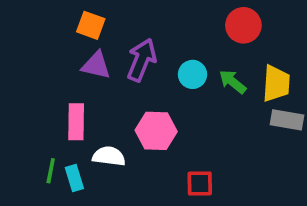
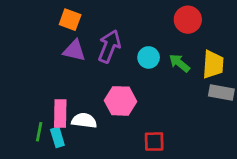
pink rectangle: (76, 122) -> (60, 114), moved

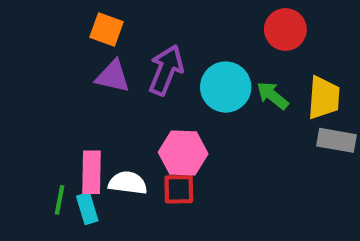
cyan circle: (149, 57) -> (226, 87), size x1.5
red square: (154, 142) -> (179, 189), moved

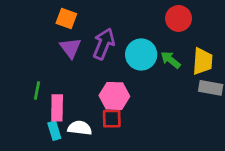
purple triangle: (113, 76) -> (70, 48), turned 40
white semicircle: (128, 183) -> (80, 128), moved
green line: (60, 200) -> (37, 91), moved

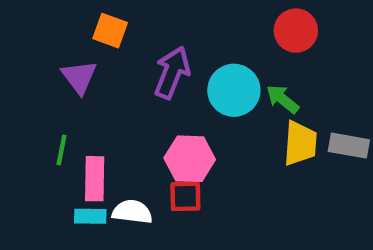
purple triangle: (70, 48) -> (79, 77), moved
yellow trapezoid: (203, 61) -> (300, 143), moved
cyan rectangle: (54, 131) -> (90, 216), turned -72

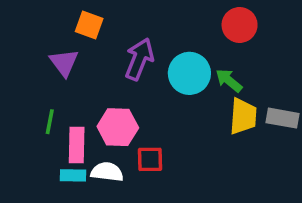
pink hexagon: (190, 159) -> (118, 127), moved

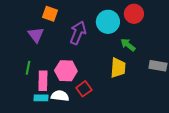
cyan circle: (189, 73) -> (108, 22), moved
yellow trapezoid: (243, 116) -> (118, 68), moved
red square: (150, 159) -> (84, 89), turned -35

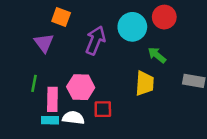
red square: (84, 89) -> (103, 109), turned 35

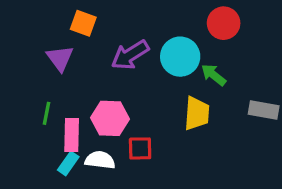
cyan circle: (132, 27) -> (180, 57), moved
purple arrow: (95, 40) -> (130, 55), turned -144
cyan rectangle: (50, 120) -> (68, 163), turned -56

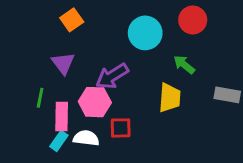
orange square: (83, 23) -> (72, 20), turned 35
purple arrow: (130, 55) -> (112, 76), moved
cyan circle: (180, 57) -> (145, 33), moved
purple triangle: (60, 58) -> (63, 63), moved

